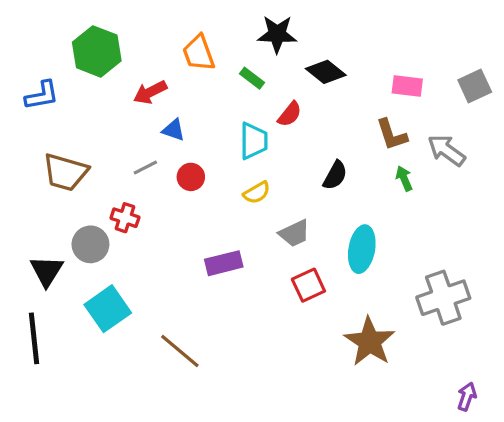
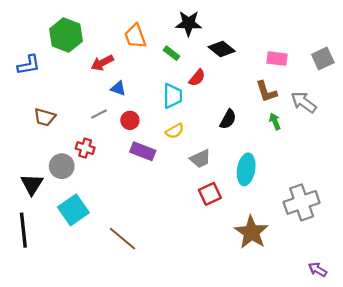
brown trapezoid: (65, 172) -> (45, 117), size x0.7
purple rectangle: (224, 263) -> (143, 151), moved, turned 35
purple arrow: (467, 396) -> (318, 270), turned -78

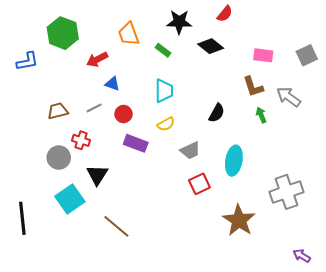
red semicircle: (197, 78) -> (225, 14), moved
brown trapezoid: (45, 117) -> (58, 111), moved, turned 150
black triangle: (32, 184) -> (97, 175), moved

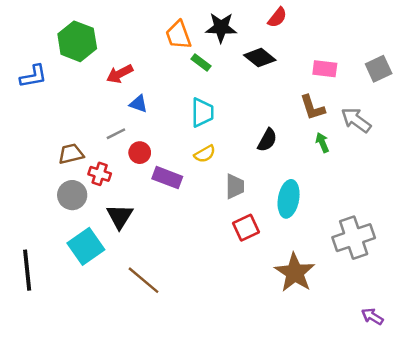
orange trapezoid: (129, 34) -> (178, 35), moved
brown trapezoid: (58, 111) -> (71, 154), moved
red circle: (124, 114) -> (140, 153), moved
gray trapezoid: (190, 150) -> (235, 186), turned -65

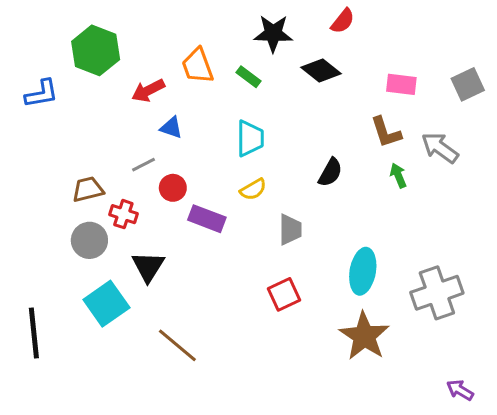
orange trapezoid: (178, 35) -> (198, 66), moved
cyan ellipse: (289, 199) -> (363, 271), moved
red square: (246, 228) -> (284, 294), moved

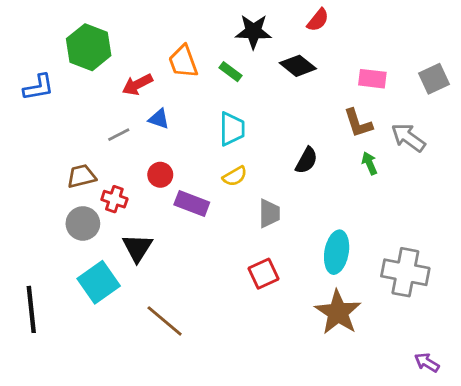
gray line: (144, 165) -> (119, 135), moved
gray cross: (437, 293) -> (405, 272), turned 30

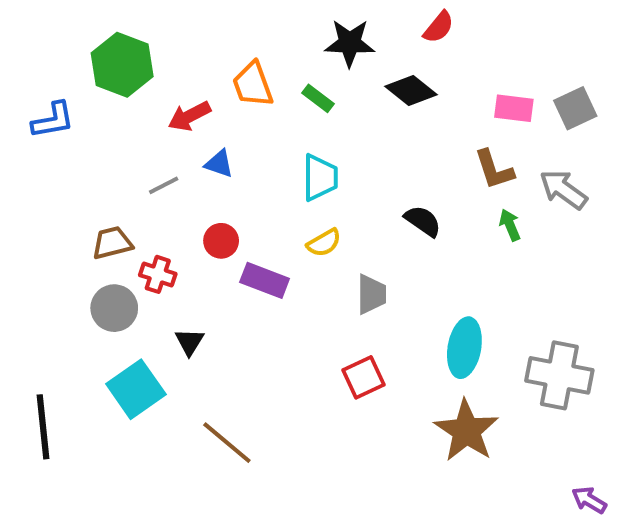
gray square: (434, 79) -> (575, 108), moved
black semicircle: (306, 160) -> (423, 221), turned -84
black triangle: (137, 248) -> (189, 342), size x0.7

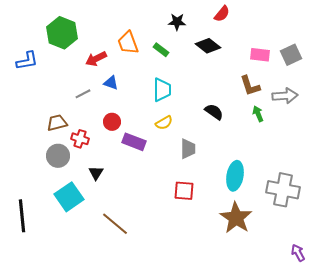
black star: (350, 43) -> (177, 22), size x0.7
gray arrow: (563, 189) -> (285, 96), turned 140
red square: (364, 377) -> (184, 191), turned 30
purple arrow: (589, 500) -> (298, 253), turned 30

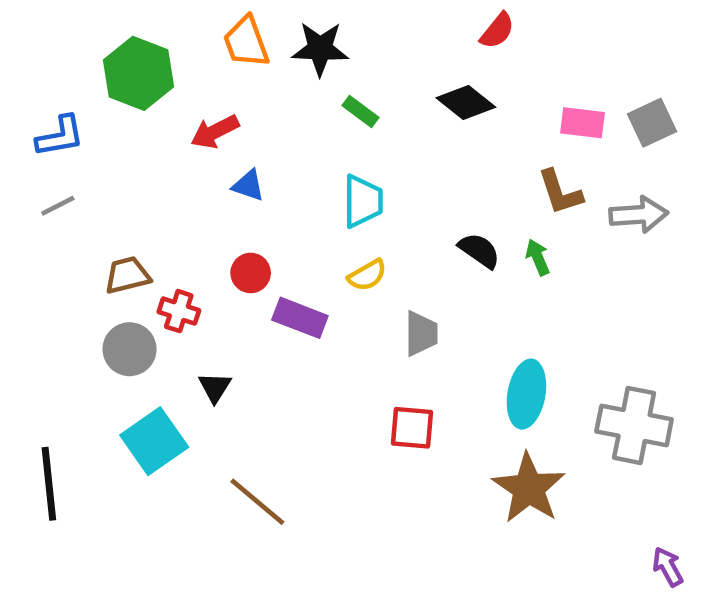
black star: (177, 22) -> (320, 49), moved, size x1.4
orange trapezoid: (128, 43) -> (246, 42), moved
gray line: (83, 94) -> (58, 206), moved
green arrow: (258, 114) -> (538, 257), moved

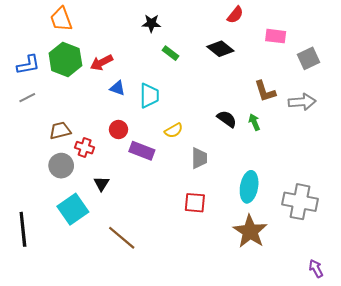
orange trapezoid: (246, 42) -> (61, 19), moved
black star: (320, 49) -> (151, 23), size x0.7
green hexagon: (139, 73) -> (65, 59), moved
pink rectangle: (582, 123) -> (276, 36), moved
cyan trapezoid: (363, 201) -> (149, 96), moved

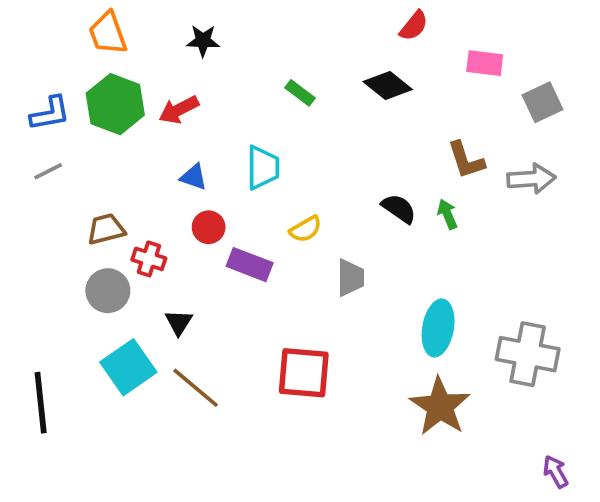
black star: (151, 23) -> (203, 41), moved
blue triangle: (117, 88) -> (194, 177), moved
red square: (195, 203) -> (304, 373), moved, size x1.4
brown line: (122, 238) -> (196, 388), moved

